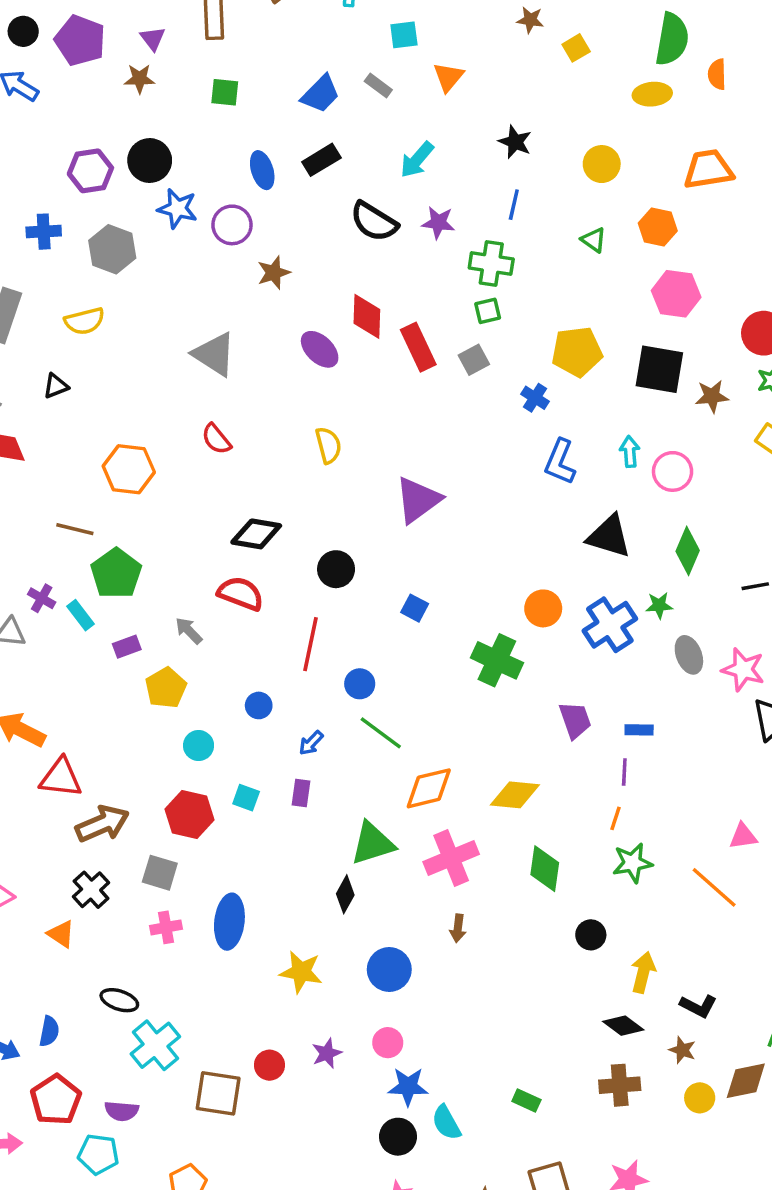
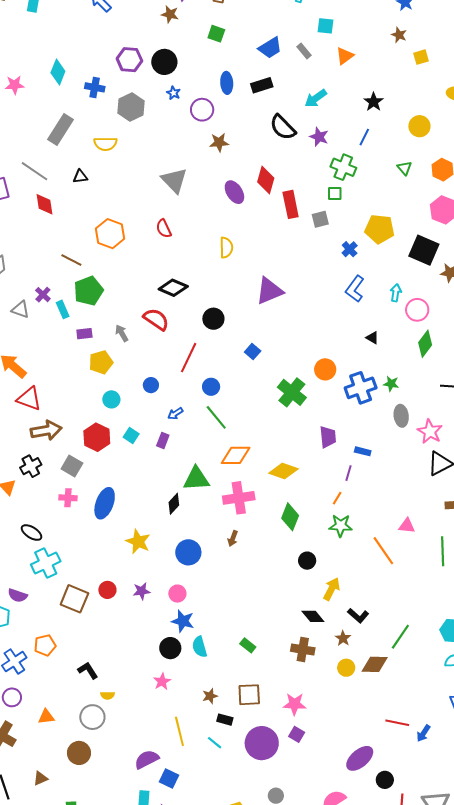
blue star: (178, 209) -> (174, 93), size x0.6
black triangle: (609, 536) -> (372, 338), size x0.5
green diamond: (688, 551) -> (425, 344), moved

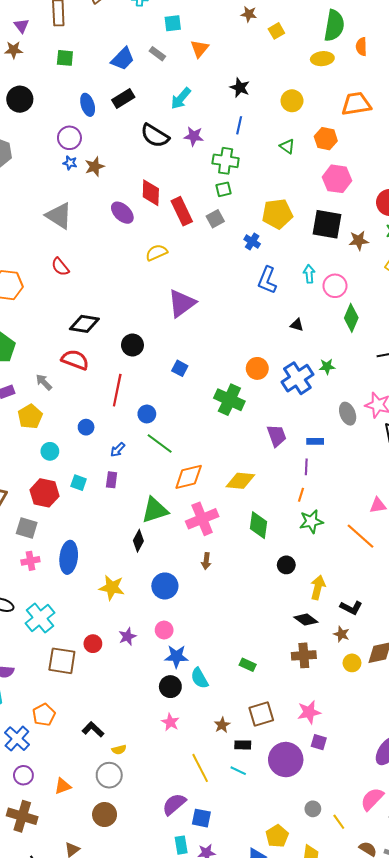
blue star: (174, 93) -> (70, 163), moved
yellow semicircle: (226, 248) -> (156, 253), moved, turned -100
gray ellipse: (401, 416) -> (348, 414), moved
cyan cross: (46, 563) -> (40, 618), moved

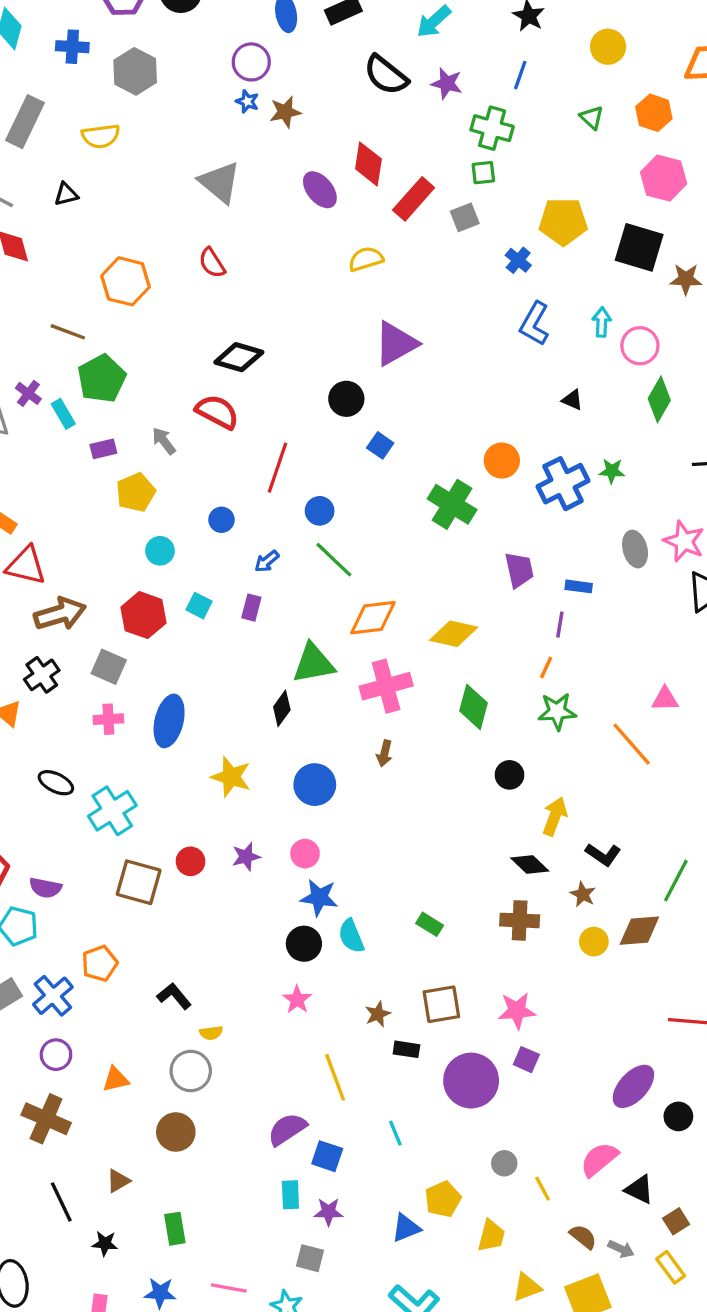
red rectangle: (182, 211) -> (414, 199), turned 60
black circle: (132, 345) -> (346, 399), moved
cyan line: (238, 771) -> (395, 1133), moved, turned 35

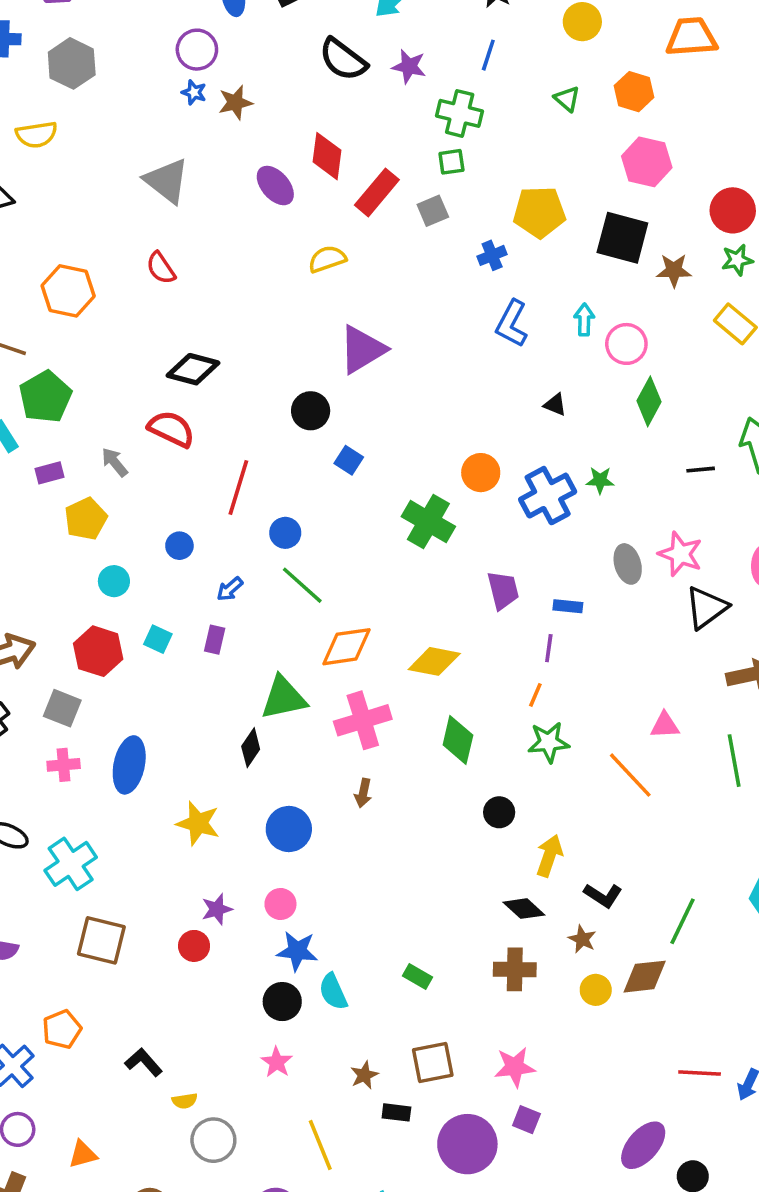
blue cross: (518, 260) -> (492, 255), turned 30
red circle: (191, 861) -> (194, 946), moved
gray circle: (191, 1071) -> (213, 1140), moved

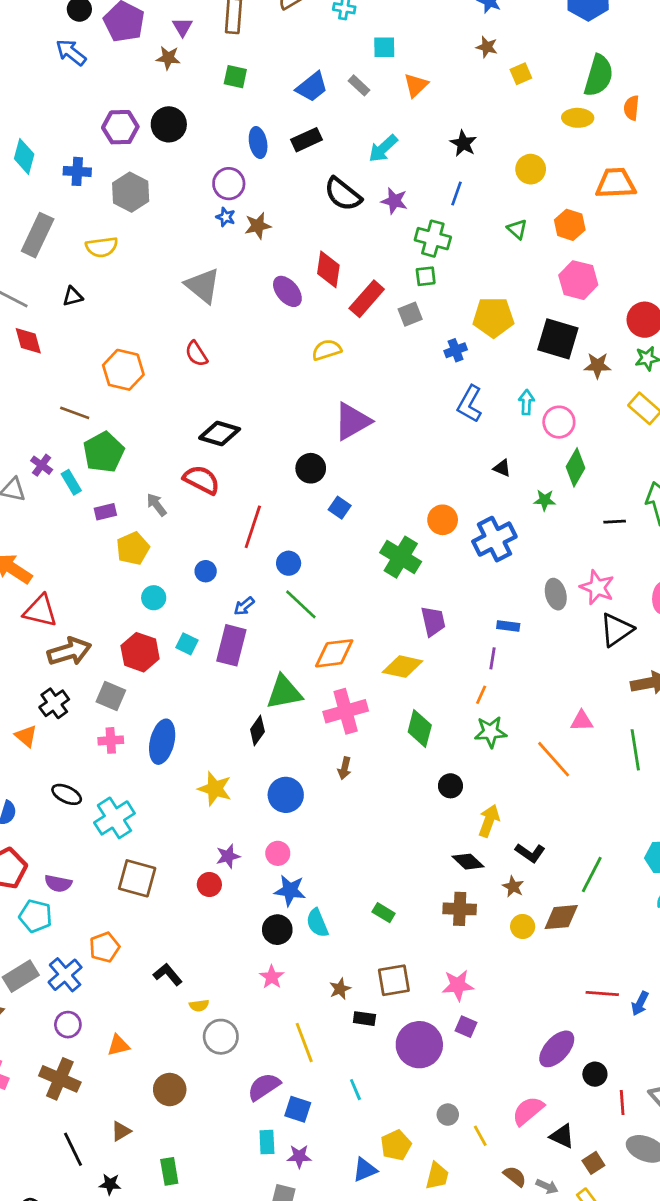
green star: (600, 480) -> (545, 500), moved
purple trapezoid: (503, 590) -> (433, 621), moved
purple rectangle: (215, 640) -> (231, 645), size x1.8

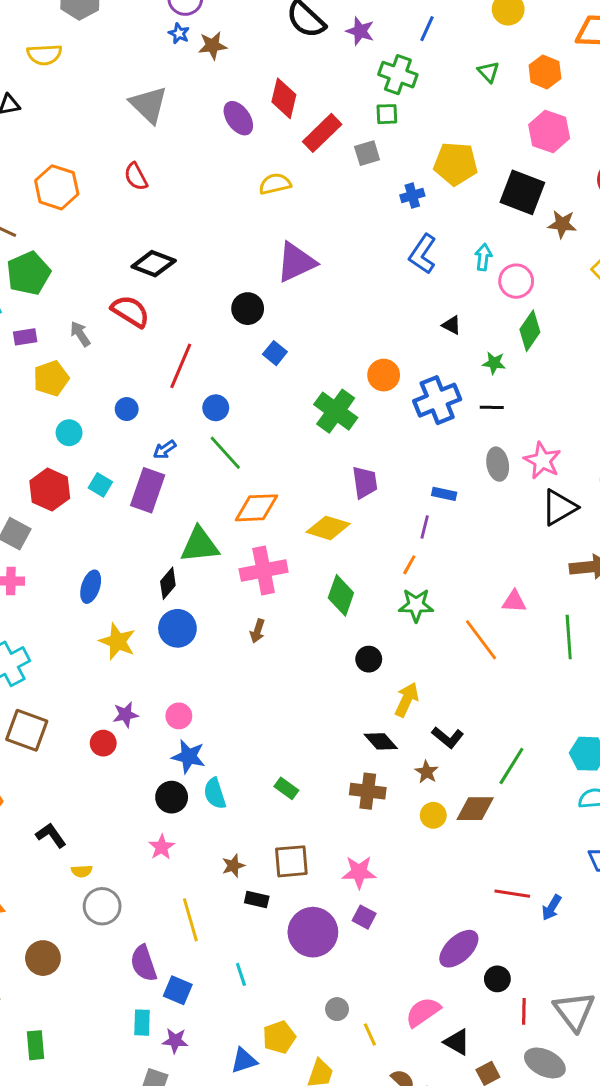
black line: (615, 522) -> (492, 407), moved
blue ellipse: (162, 742) -> (91, 587), moved, size x0.7
blue circle: (286, 795) -> (177, 628), moved
purple semicircle: (264, 1087) -> (144, 963), turned -80

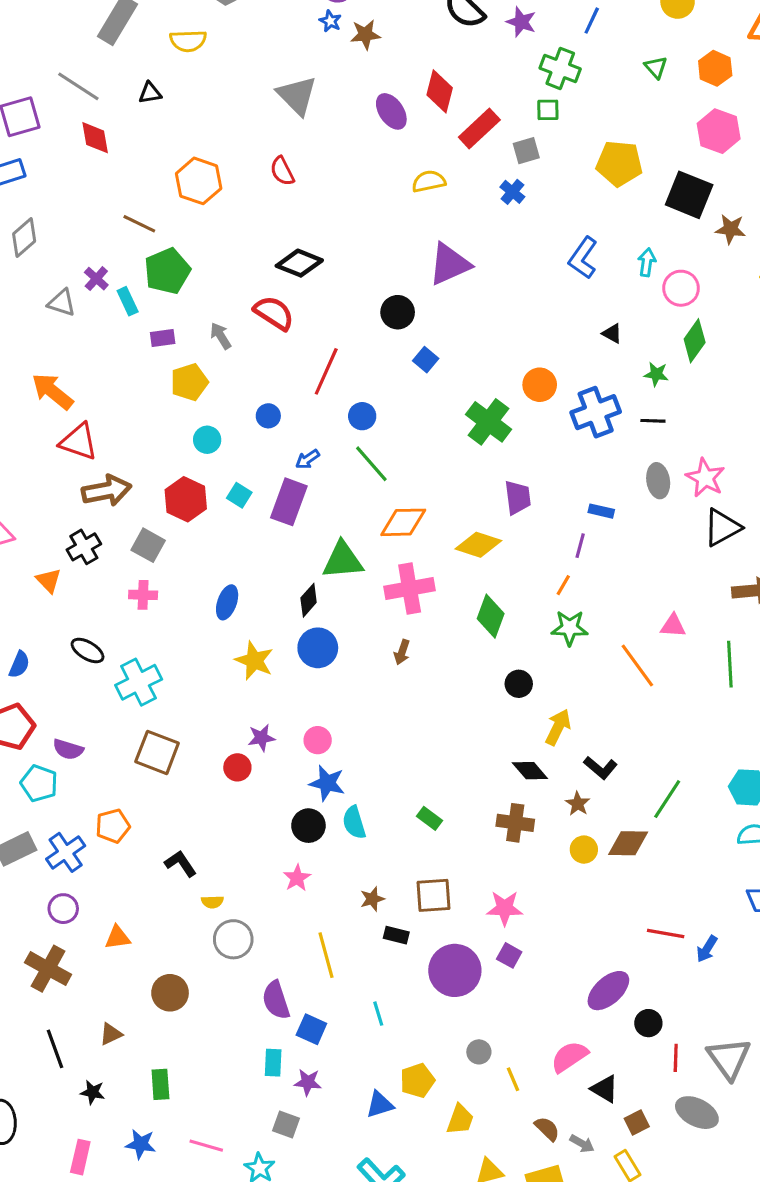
blue cross: (412, 196) -> (512, 192), moved, turned -35

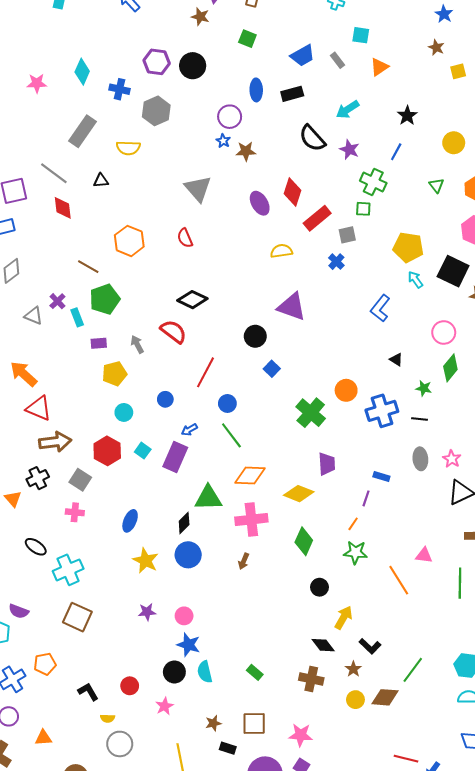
cyan arrow: (647, 262) -> (415, 280), moved, turned -48
purple triangle: (449, 264) -> (292, 307), turned 40
pink star: (705, 478) -> (452, 459), size x0.7
red circle: (237, 767) -> (130, 686), moved

